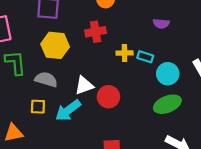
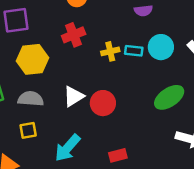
cyan circle: (168, 74) -> (161, 47), moved
cyan arrow: (68, 110) -> (68, 148), moved

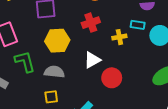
cyan rectangle: (134, 51) -> (138, 25), moved
white triangle: (74, 96) -> (92, 60), moved

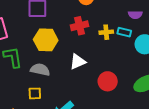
yellow cross: (119, 37) -> (106, 32), moved
red circle: (112, 78) -> (108, 81), moved

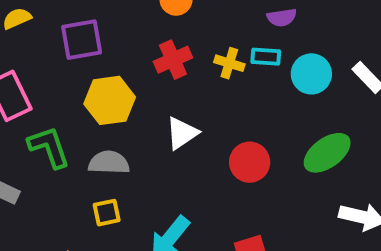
yellow cross: (106, 32) -> (229, 63), turned 32

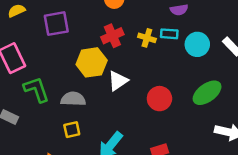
yellow hexagon: (110, 100) -> (92, 62), moved

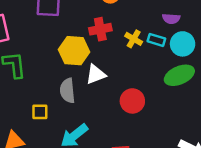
cyan circle: (197, 44) -> (183, 44), moved
green ellipse: (207, 93) -> (179, 75), moved
gray semicircle: (73, 99) -> (67, 91), moved, turned -110

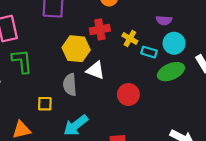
cyan rectangle: (156, 40) -> (149, 52), moved
white triangle: (96, 74) -> (95, 70), turned 42

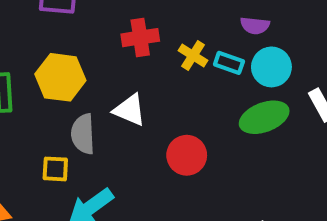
yellow hexagon: (76, 49) -> (60, 77), moved
cyan rectangle: (149, 52) -> (229, 63), moved
yellow square: (45, 104) -> (55, 169), moved

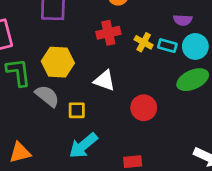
gray semicircle: (83, 134) -> (47, 96), moved, turned 135
yellow square: (55, 169) -> (77, 110), moved

